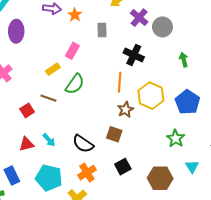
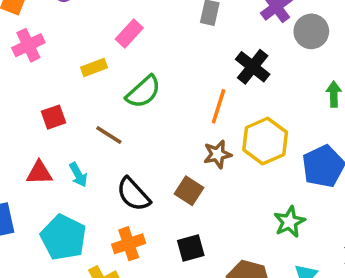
pink rectangle: (72, 51) -> (129, 33), moved
yellow rectangle: (53, 69) -> (94, 68), moved
brown line: (48, 98) -> (109, 135), moved

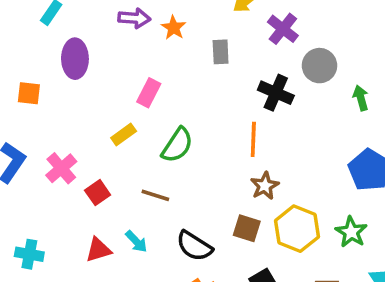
gray circle: (311, 31) -> (320, 66), moved
pink cross: (28, 45) -> (61, 168), moved
yellow hexagon: (265, 141) -> (297, 229), moved

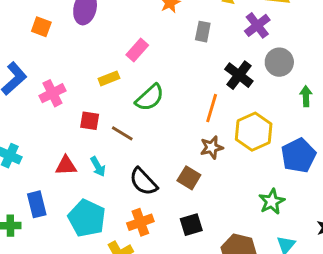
red square: (98, 193) -> (90, 121), moved, turned 30
yellow hexagon: (297, 229) -> (254, 132), moved

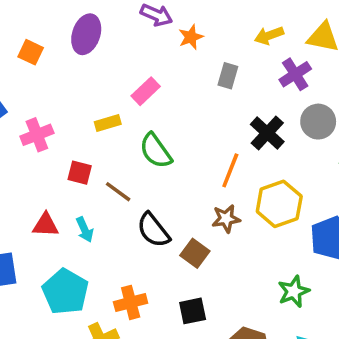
green semicircle: (150, 98) -> (156, 151), turned 92
black semicircle: (143, 182) -> (153, 230), moved

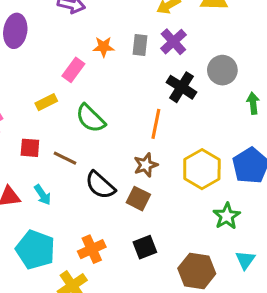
orange star: (191, 37) -> (104, 47), moved, turned 30
purple cross: (295, 74) -> (173, 42), moved
yellow hexagon: (279, 204) -> (202, 169), moved
brown star: (226, 219) -> (146, 165), moved

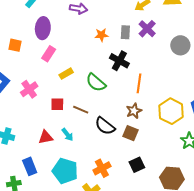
pink rectangle: (73, 70) -> (49, 54), moved
black cross: (181, 87) -> (119, 61), moved

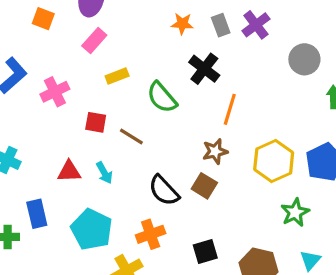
gray rectangle: (125, 32) -> (221, 25), turned -32
black semicircle: (105, 126) -> (164, 190), moved
black square: (137, 165) -> (205, 252), moved

